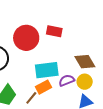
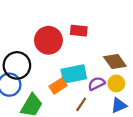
orange rectangle: (44, 87) -> (58, 86), moved
brown line: (31, 98) -> (81, 104), moved

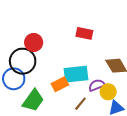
red circle: (48, 40) -> (34, 42), moved, size x0.7
yellow circle: (116, 83) -> (108, 92), moved

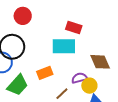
red circle: (34, 42) -> (23, 16), moved
cyan rectangle: (76, 74) -> (64, 46), moved

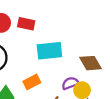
red rectangle: (74, 27) -> (26, 24), moved

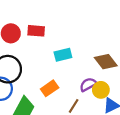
cyan rectangle: (49, 51) -> (63, 55), size x0.7

